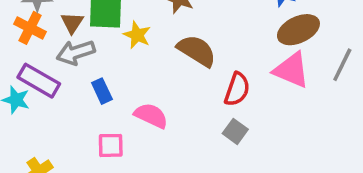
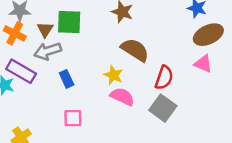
yellow star: (137, 35) -> (113, 75), moved
pink triangle: (291, 70) -> (203, 64), size x0.7
pink semicircle: (151, 116) -> (122, 97), moved
gray square: (235, 131) -> (163, 108), size x1.5

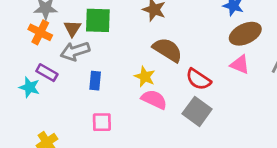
purple rectangle: (21, 71) -> (47, 73), size x0.7
red semicircle: (164, 78) -> (198, 79), turned 105
blue rectangle: (67, 79) -> (95, 81), turned 30

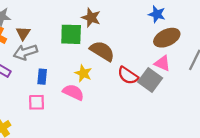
green square: (98, 20) -> (71, 34), moved
pink semicircle: (154, 99) -> (73, 92), moved
gray square: (197, 111) -> (150, 80), moved
pink square: (102, 122) -> (37, 102), moved

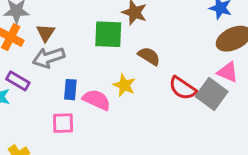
brown semicircle: (102, 51) -> (149, 56), size x0.7
pink semicircle: (73, 92) -> (97, 100), moved

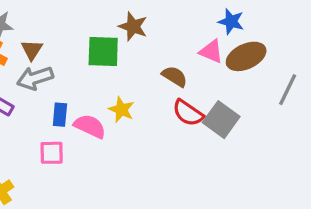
brown semicircle: (149, 56) -> (175, 76), moved
pink triangle: (228, 72) -> (211, 51), moved

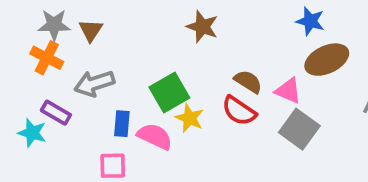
brown triangle: (32, 50) -> (91, 30), moved
green square: (103, 51) -> (169, 93), moved, turned -32
pink triangle: (211, 51) -> (288, 91), moved
red semicircle: (188, 113) -> (239, 111), moved

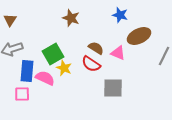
blue star: (310, 21) -> (120, 15), moved
blue rectangle: (122, 124) -> (27, 71), size x1.5
gray square: (299, 129) -> (113, 88), moved, turned -35

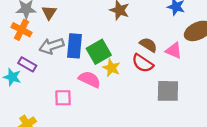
blue rectangle: (27, 71) -> (75, 46), moved

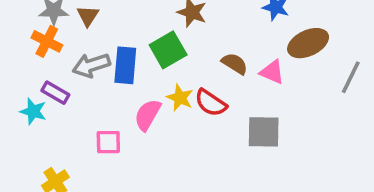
green square: (99, 52) -> (168, 50), moved
red semicircle: (143, 63) -> (211, 103), moved
pink semicircle: (90, 79) -> (148, 115), turned -85

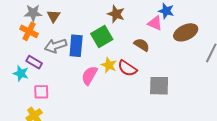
pink triangle: (272, 72) -> (155, 23), moved
pink square: (108, 142) -> (41, 92), moved

